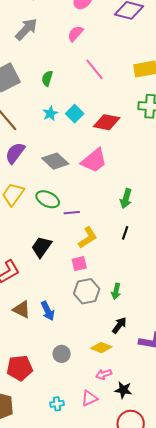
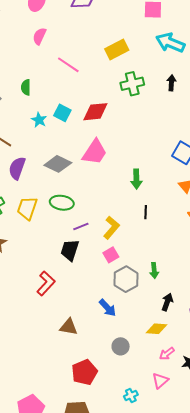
purple line: (72, 213) -> (81, 226), moved
brown triangle: (22, 309) -> (69, 327), moved
blue arrow: (48, 311) -> (107, 308), moved

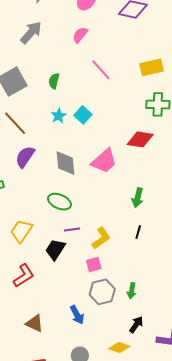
red diamond: (95, 112) -> (140, 139), moved
gray diamond: (58, 164) -> (65, 163), turned 44
yellow trapezoid: (27, 208) -> (21, 231), moved

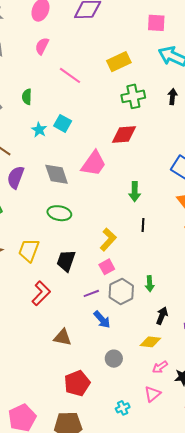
purple line: (72, 229) -> (91, 293), moved

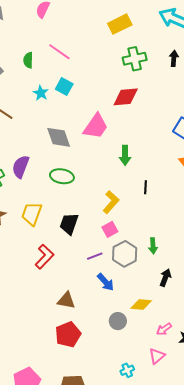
pink line: (70, 75) -> (59, 52), moved
purple semicircle: (16, 177) -> (21, 167), moved
green arrow: (135, 192) -> (125, 155), moved
yellow diamond: (150, 342) -> (141, 304), moved
red pentagon: (77, 383) -> (68, 335), moved

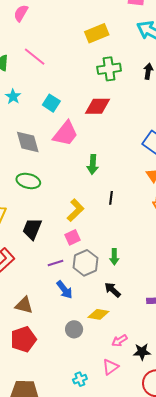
cyan square: (64, 86) -> (51, 103), moved
black arrow: (165, 278) -> (113, 290), moved, turned -72

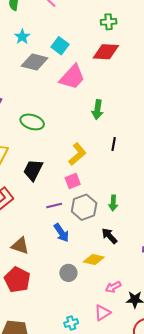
green cross: (109, 69) -> (109, 22), moved, size x0.7
gray diamond: (28, 142) -> (35, 62), moved, turned -64
red pentagon: (23, 339) -> (17, 280), turned -30

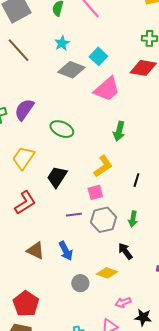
green arrow: (97, 110) -> (119, 131), moved
black line: (114, 144) -> (136, 180), moved
blue arrow: (61, 233) -> (66, 251), moved
red pentagon: (17, 280) -> (26, 304), moved

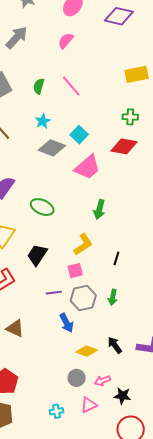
blue arrow: (66, 251) -> (66, 323), moved
black arrow: (125, 251) -> (115, 345), moved
gray circle: (80, 283) -> (77, 378), moved

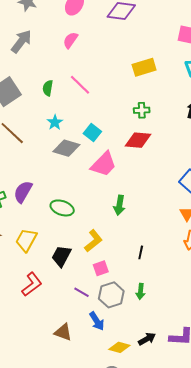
yellow L-shape: (83, 244) -> (93, 241), moved
purple line: (54, 293) -> (81, 292), turned 42
brown triangle: (15, 328) -> (63, 332), moved
black arrow: (115, 345) -> (147, 339), turned 102

